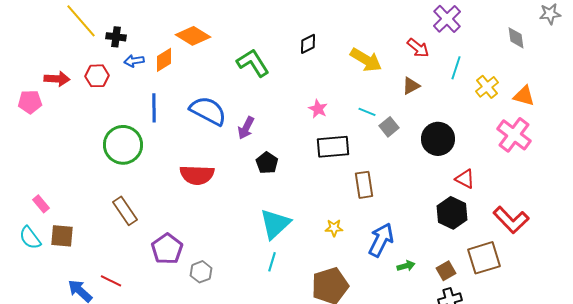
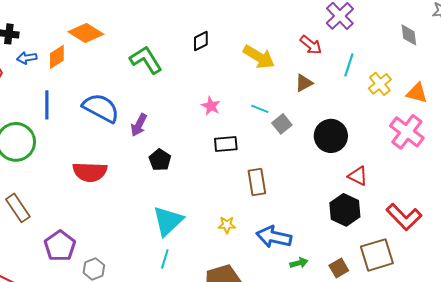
black rectangle: (333, 147) -> (226, 144), size x0.7
blue arrow: (381, 240) -> (274, 237), turned -104

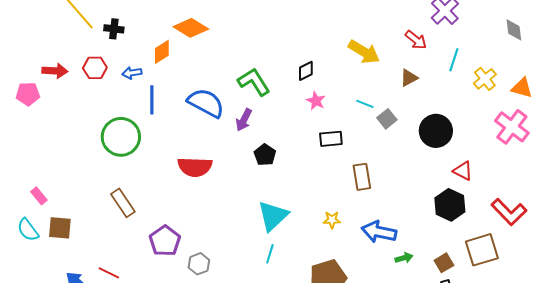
black diamond: (201, 41) -> (306, 71), moved
blue arrow: (27, 58) -> (132, 73), moved
green L-shape: (146, 60) -> (254, 82), moved

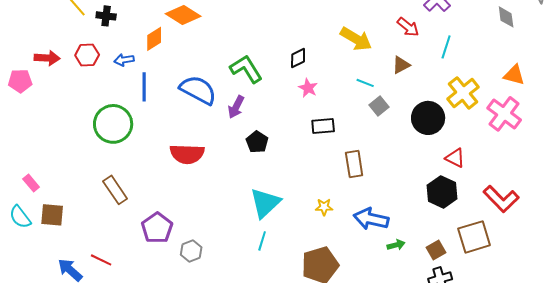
yellow cross: (485, 79) -> (463, 93), moved, size x1.4
cyan line: (365, 104) -> (365, 83), moved

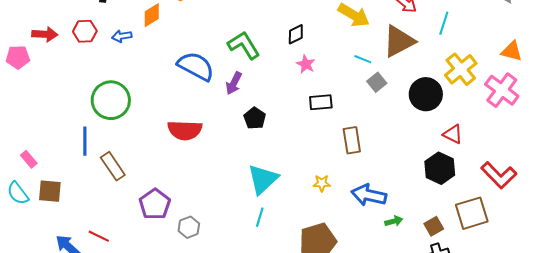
brown triangle: (401, 65) -> (399, 41), size x1.8
blue line: (144, 87) -> (85, 141), moved

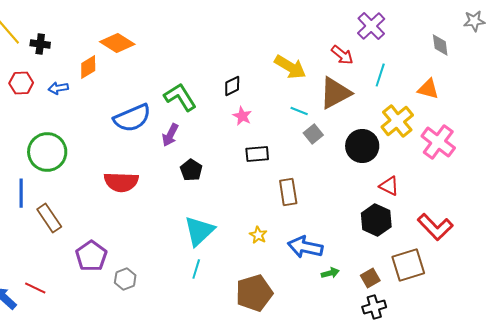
orange triangle: (512, 51) -> (428, 89), moved
blue semicircle: (196, 66) -> (132, 118), turned 129
yellow star: (322, 183) -> (258, 235), turned 30

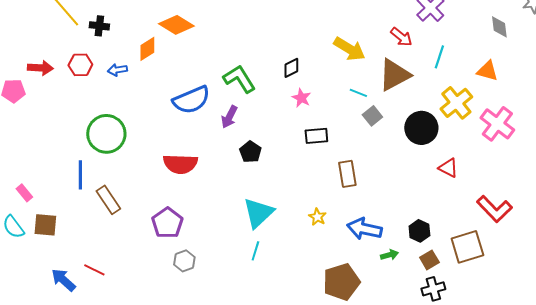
black hexagon: (376, 220) -> (419, 231), moved, size x0.7
purple pentagon: (91, 256) -> (167, 223), moved
brown pentagon: (254, 293) -> (341, 282), moved

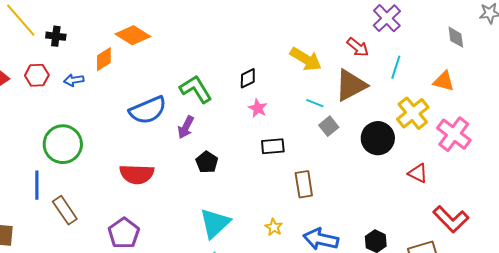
red triangle: (448, 168) -> (418, 173), moved

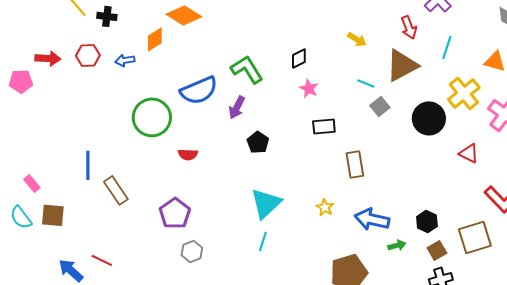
red arrow: (358, 47) -> (409, 27), turned 30
yellow arrow: (306, 59) -> (357, 39), size x0.6
green circle: (63, 144) -> (152, 117), moved
red semicircle: (137, 174) -> (188, 154), size x0.6

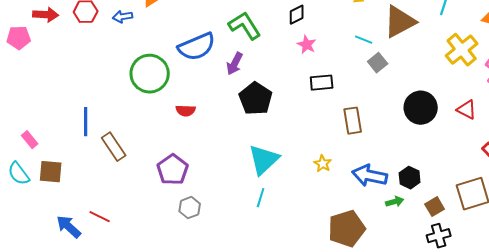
black circle: (429, 118) -> (421, 108), moved
black pentagon: (258, 142) -> (256, 99), size x1.5
black hexagon: (427, 221) -> (410, 178), moved

